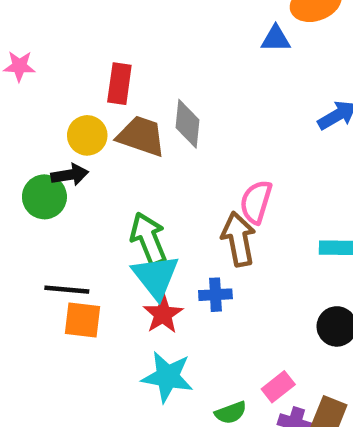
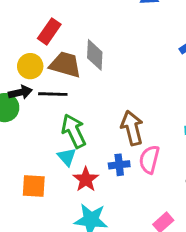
red rectangle: (119, 84) -> (49, 31), turned 30
pink semicircle: (256, 202) -> (149, 160), moved
cyan triangle: (156, 276) -> (67, 157), moved, size x0.6
black line: (67, 290) -> (53, 94), moved

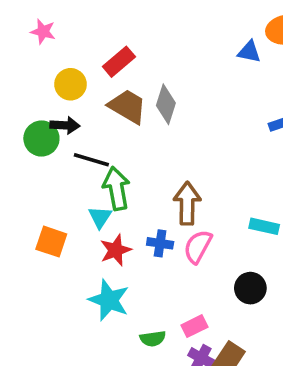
yellow circle: (30, 66) -> (70, 84), moved
black line: (53, 94) -> (91, 160), moved

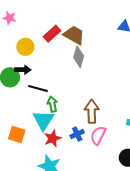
brown trapezoid: (127, 106) -> (74, 35), moved
green arrow: (117, 188) -> (52, 104), size x0.7
cyan triangle: (100, 217) -> (43, 120), size x1.6
blue cross: (160, 243) -> (77, 134), turned -32

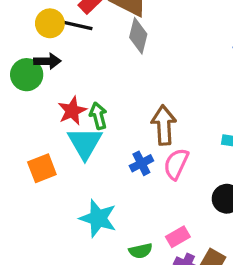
black line: (38, 88) -> (76, 25), moved
orange square: (17, 134) -> (42, 168), turned -36
red star: (53, 138) -> (72, 111), moved

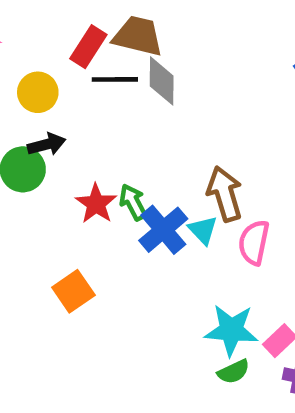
black line: (76, 25) -> (115, 79), moved
cyan triangle: (85, 143) -> (203, 230), moved, size x0.6
blue cross: (141, 163) -> (163, 230), moved, size x1.5
cyan star: (98, 218) -> (231, 330), moved

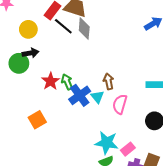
black line: (115, 79) -> (63, 26), turned 36
brown arrow: (225, 194) -> (109, 81), size x0.7

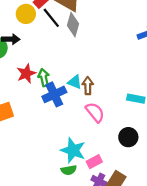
yellow circle: (28, 29) -> (26, 14), moved
cyan triangle: (97, 97) -> (75, 82), moved, turned -40
pink semicircle: (120, 104) -> (95, 112), turned 114

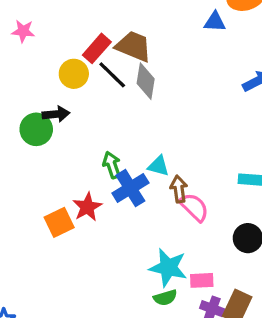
red star: (26, 73) -> (87, 207), moved
brown arrow: (88, 86) -> (179, 189), moved
pink rectangle: (94, 162) -> (202, 280), turned 32

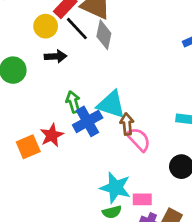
black arrow: (56, 114) -> (56, 56), moved
cyan triangle: (158, 166) -> (111, 104), size x1.6

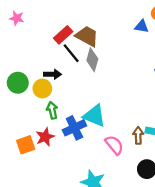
yellow circle: (46, 26) -> (42, 88), moved
green arrow: (73, 102) -> (52, 110), moved
brown arrow: (127, 124) -> (138, 135), moved

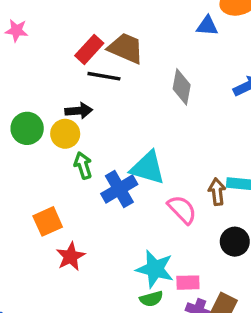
black line: (71, 53) -> (104, 76), turned -36
gray diamond: (92, 60) -> (182, 87), moved
red star: (45, 137) -> (71, 256), moved

